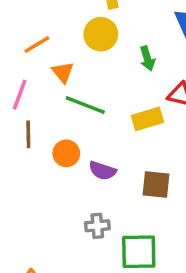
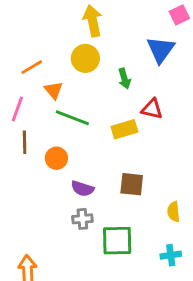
purple semicircle: (103, 171) -> (82, 189), moved

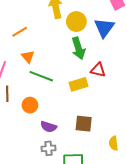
yellow circle: (85, 58) -> (76, 22), moved
orange line: (32, 67) -> (20, 32), moved
green arrow: (124, 79) -> (78, 48), size x1.5

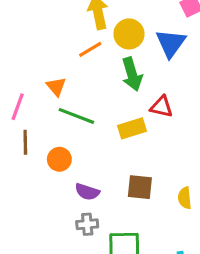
orange line: (20, 32) -> (90, 49), moved
yellow semicircle: (114, 143) -> (185, 198), moved

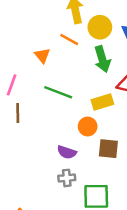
orange line: (90, 49) -> (69, 39), turned 60
orange triangle: (56, 87) -> (42, 55), moved
orange circle: (59, 159) -> (88, 126), moved

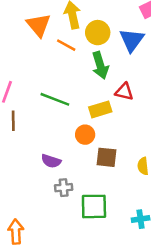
orange triangle: (42, 55) -> (38, 25), moved, size x1.5
purple semicircle: (67, 152) -> (51, 161), moved

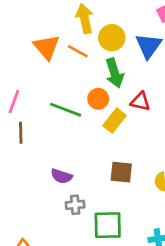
orange triangle: (38, 25) -> (47, 47), moved
yellow rectangle: (100, 109) -> (114, 121), turned -35
orange circle: (85, 135) -> (98, 99), moved

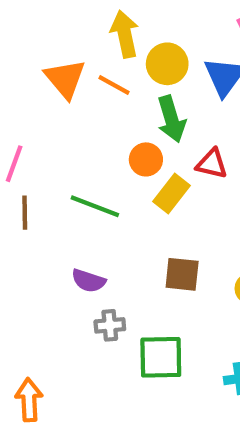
green line: (66, 110) -> (95, 206), moved

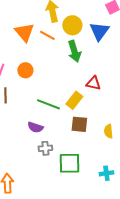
orange circle: (146, 159) -> (25, 70), moved
red triangle: (212, 164) -> (93, 83), moved
yellow rectangle: (171, 194) -> (74, 100), moved
green line: (95, 206) -> (48, 104), moved

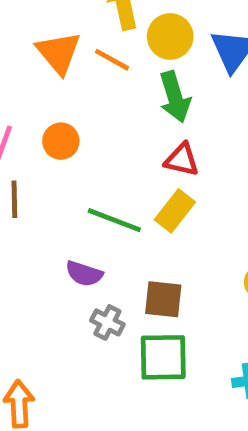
red triangle: (93, 83) -> (182, 160), moved
brown square: (79, 124) -> (163, 299), moved
gray cross: (45, 148) -> (107, 322), turned 32

